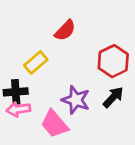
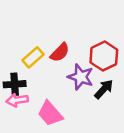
red semicircle: (65, 30) -> (60, 52), moved
purple star: (76, 100) -> (81, 77), moved

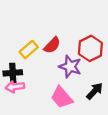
black arrow: (104, 89) -> (95, 91), moved
pink trapezoid: (50, 114) -> (62, 97), moved

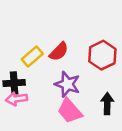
purple star: (70, 67) -> (67, 84), moved
black arrow: (95, 91) -> (107, 104), turned -42

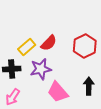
purple star: (67, 84) -> (41, 69), moved, turned -30
pink arrow: (17, 99) -> (13, 97), moved, turned -48

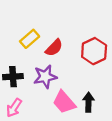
yellow rectangle: (27, 47) -> (30, 39), moved
black arrow: (89, 86) -> (88, 102), moved

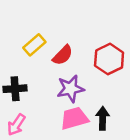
purple star: (45, 77) -> (70, 89), moved
pink trapezoid: (64, 102) -> (74, 118), turned 115

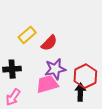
red hexagon: (109, 59) -> (85, 76), moved
pink trapezoid: (74, 118) -> (47, 84), moved

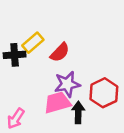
black cross: (12, 69) -> (15, 55), moved
black arrow: (80, 92) -> (78, 112), moved

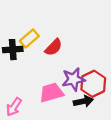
purple star: (67, 84) -> (73, 79), moved
black arrow: (78, 112) -> (83, 101), moved, turned 78

